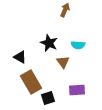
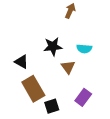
black star: (49, 43) -> (53, 47), turned -30
purple rectangle: (77, 90) -> (83, 97), turned -49

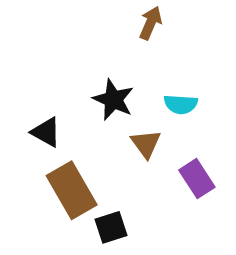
black star: (53, 47) -> (113, 100), turned 30
purple rectangle: (83, 97) -> (197, 179), moved, turned -70

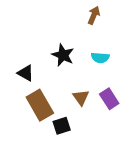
brown arrow: (151, 23) -> (94, 15), moved
brown triangle: (146, 144) -> (81, 97), moved

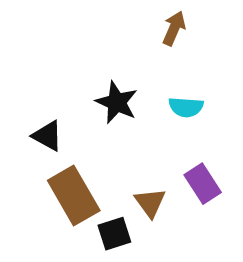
brown triangle: (81, 97) -> (150, 203), moved

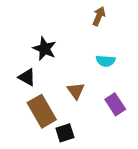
black star: (117, 102) -> (45, 49), moved
brown triangle: (150, 203) -> (76, 91), moved

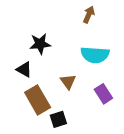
black star: (45, 49) -> (40, 44), turned -30
cyan semicircle: (106, 61) -> (95, 55), size x1.6

